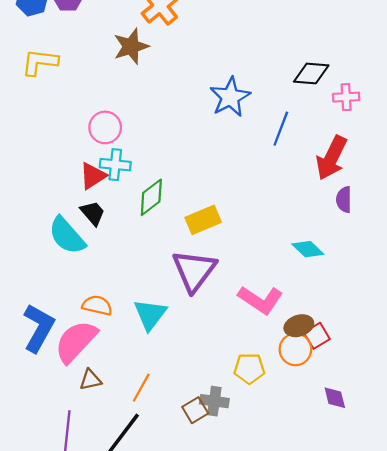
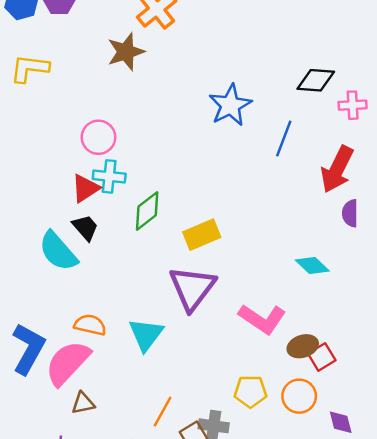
orange circle: (295, 349) -> (299, 396), moved
orange line: (141, 388) -> (163, 412), moved

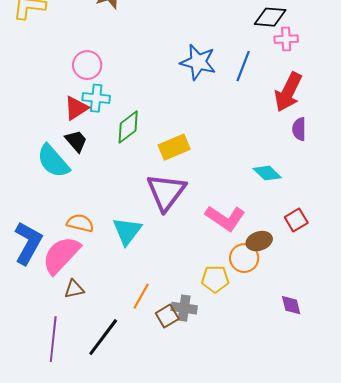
blue star: (230, 105) -> (198, 62), moved, turned -30
pink cross: (353, 105) -> (286, 39), moved
red square: (322, 357) -> (296, 220), moved
orange circle: (299, 396) -> (244, 258), moved

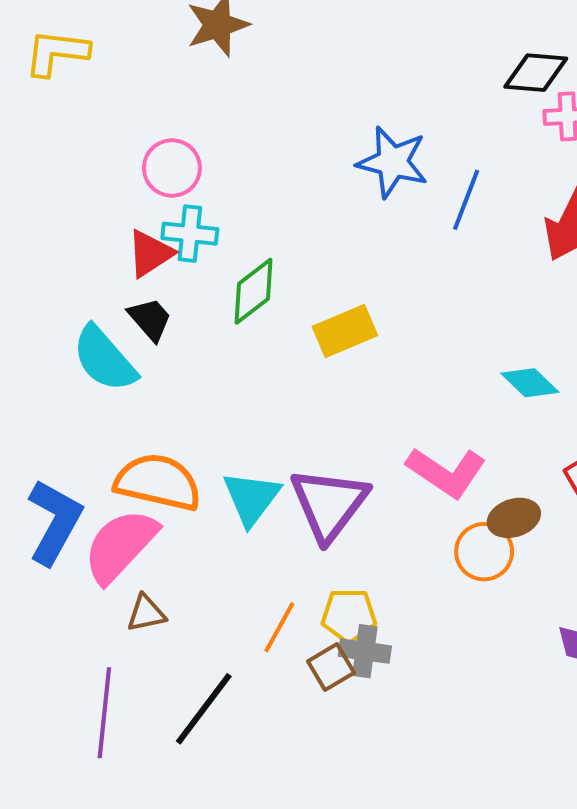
blue line: (243, 66) -> (466, 200), moved
purple triangle: (166, 192) -> (329, 504), moved
orange semicircle: (80, 223) -> (158, 482), size x1.6
yellow pentagon: (215, 279) -> (349, 615), moved

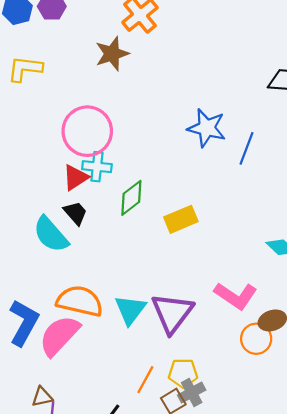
pink circle: (172, 168) -> (87, 131), size x1.6
brown triangle: (146, 613) -> (42, 397), moved
gray cross: (365, 651) -> (192, 393), turned -36

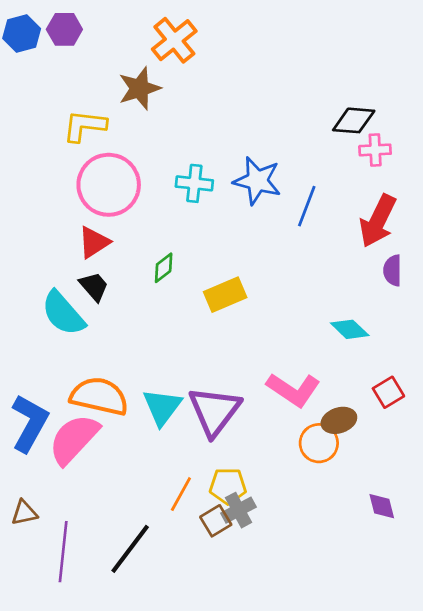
yellow L-shape: (25, 69) -> (85, 126), moved
cyan cross: (97, 167) -> (194, 183), moved
green diamond: (131, 198) -> (164, 268), size x0.7
brown triangle: (42, 397) -> (24, 513), moved

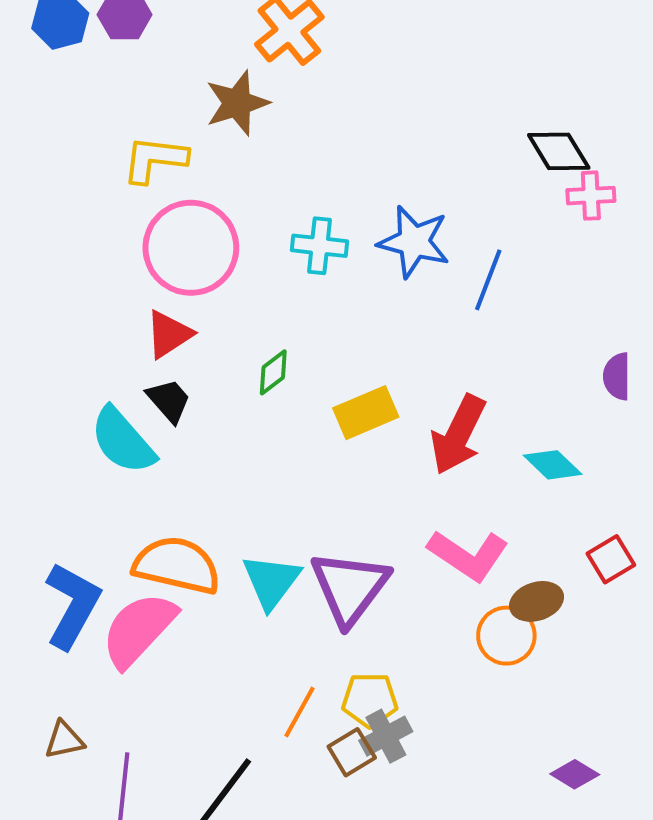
black diamond: (354, 120) -> (559, 151), turned 54
red arrow: (378, 221) -> (458, 435), moved
purple diamond: (382, 506) -> (575, 774), moved, turned -44

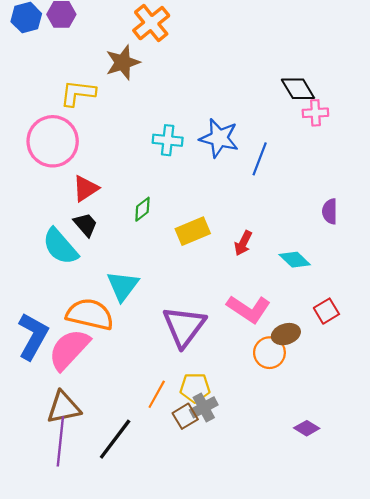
pink circle: (191, 248) -> (53, 141), moved
red arrow: (458, 435) -> (243, 243), size x0.6
cyan triangle: (271, 581) -> (123, 286), moved
brown triangle: (64, 740) -> (64, 407), moved, size x1.6

